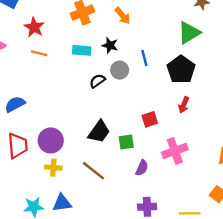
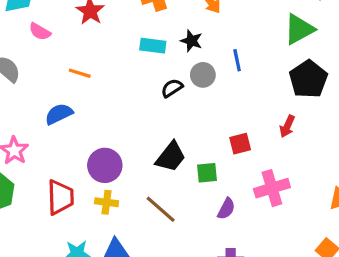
orange line: (39, 53) -> (80, 73), moved
black pentagon: (181, 69) -> (308, 79), moved
red trapezoid: (18, 146) -> (60, 197), moved

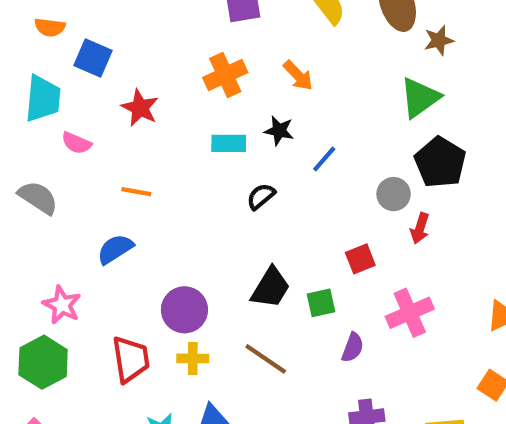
blue line: (237, 60) -> (324, 159), moved, turned 60
gray circle: (203, 75) -> (394, 194), moved

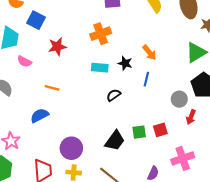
orange arrow: (298, 75) -> (149, 53), moved
red star: (140, 108) -> (57, 47), turned 30
blue line: (324, 159) -> (146, 79), turned -32
green square: (321, 303) -> (139, 132), moved

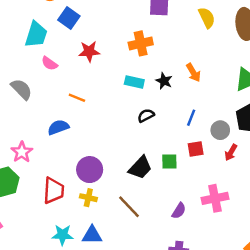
blue line: (146, 79) -> (191, 118), moved
red square: (160, 130) -> (196, 149), moved

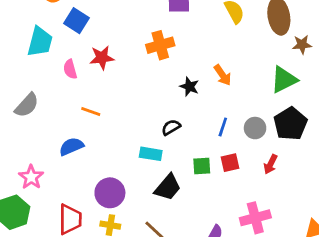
pink semicircle: (49, 63) -> (70, 69), moved, turned 42
cyan rectangle: (134, 82) -> (151, 154), moved
gray semicircle: (21, 89) -> (27, 105), turned 90
gray circle: (220, 130) -> (255, 128), moved
green square: (169, 162) -> (202, 166), moved

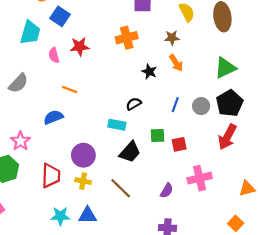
brown star: (302, 45) -> (172, 38), moved
red square: (230, 163) -> (179, 144), moved
red arrow: (271, 164) -> (227, 137), moved, size x1.6

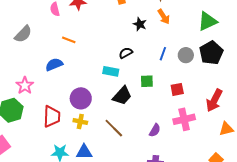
red arrow: (227, 137) -> (214, 100), moved
red square: (179, 144) -> (177, 89), moved

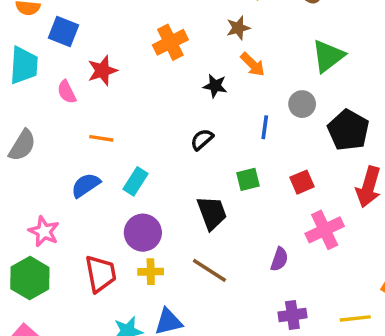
black pentagon: (211, 53) -> (348, 130), moved
gray circle: (186, 55) -> (302, 104), moved
cyan rectangle: (111, 71) -> (135, 181), moved, turned -56
black trapezoid: (122, 96) -> (212, 213), turned -50

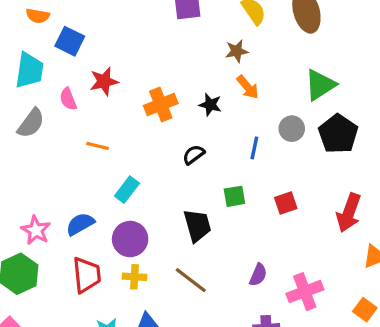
orange cross: (170, 42) -> (161, 104), moved
black pentagon: (348, 130) -> (338, 134), moved
gray semicircle: (22, 145) -> (31, 123), moved
blue semicircle: (86, 185) -> (80, 224), moved
pink cross: (325, 230) -> (305, 292), moved

